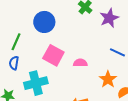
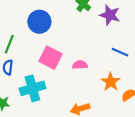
purple star: (109, 18) -> (110, 15), turned -30

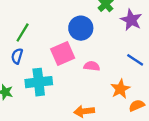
blue circle: (39, 22) -> (81, 28), moved
pink square: (51, 58) -> (63, 53), turned 30

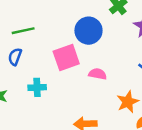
green line: (23, 32) -> (23, 31), turned 42
cyan cross: (39, 82) -> (37, 87), size x0.6

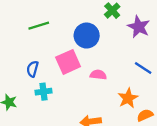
green line: (23, 31) -> (39, 26), moved
blue semicircle: (15, 57) -> (33, 69), moved

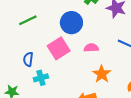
pink semicircle: (98, 75) -> (91, 48), moved
orange star: (128, 98) -> (102, 74), moved

